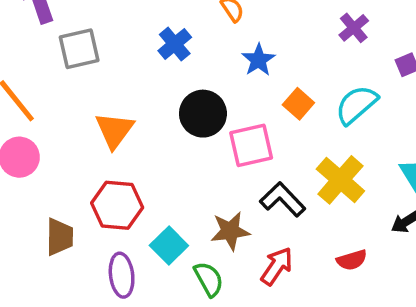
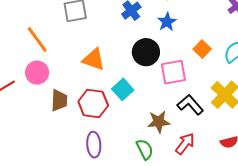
blue star: (259, 60) -> (167, 22), moved
orange triangle: (114, 130) -> (94, 59), turned -50
brown trapezoid: (60, 237) -> (59, 100), moved
cyan square: (169, 245) -> (123, 89), moved

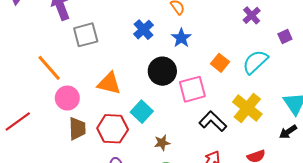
pink circle: (37, 73) -> (67, 98), moved
brown star: (159, 122) -> (162, 143), moved, size x0.7

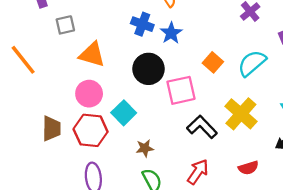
blue cross: (143, 30) -> (142, 24), moved, turned -30
gray square: (86, 35) -> (65, 25), size x0.7
orange triangle: (109, 83) -> (92, 55), moved
pink circle: (67, 98) -> (89, 94), moved

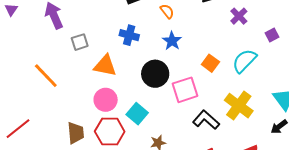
blue cross: (142, 24) -> (129, 35), moved

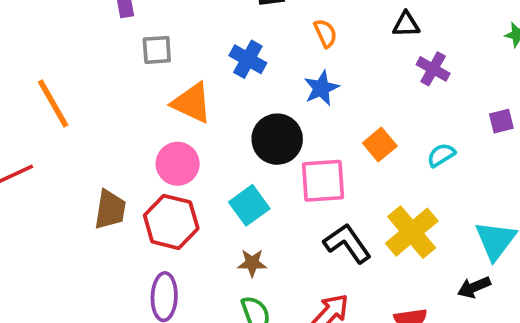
purple cross: (239, 16) -> (433, 69), moved, turned -30
cyan semicircle: (244, 61) -> (441, 155), size x0.6
orange line: (46, 76) -> (53, 104), moved
cyan square: (137, 114) -> (249, 205), moved

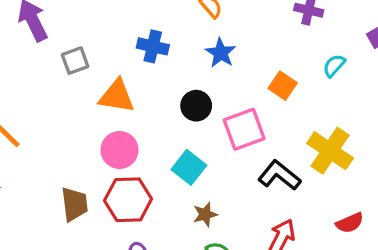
black circle: (277, 139) -> (196, 106), size x0.7
cyan semicircle: (441, 155) -> (334, 66), moved

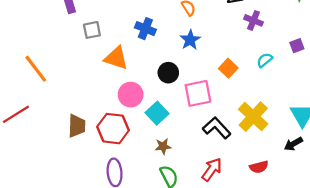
pink circle: (119, 150) -> (131, 95), moved

